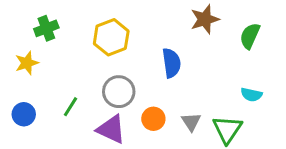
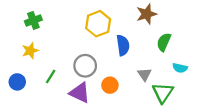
green semicircle: (250, 36) -> (164, 42), moved
yellow hexagon: (111, 37) -> (98, 24), moved
yellow star: (27, 63) -> (30, 51), moved
gray triangle: (191, 122) -> (144, 74), moved

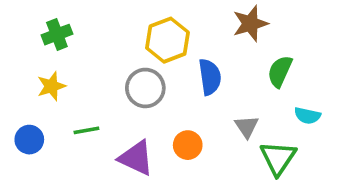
gray circle: (85, 66) -> (145, 88), moved
green line: (51, 77) -> (86, 130), turned 48

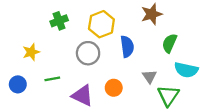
green cross: (57, 35) -> (59, 21), moved
cyan semicircle: (307, 116) -> (186, 70), size x1.5

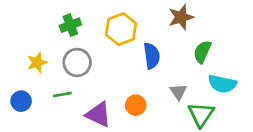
gray circle: (88, 53) -> (77, 62), moved

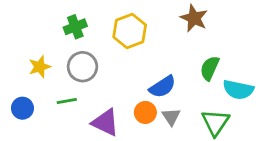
brown star: (181, 17) -> (194, 18), turned -30
green semicircle: (202, 52) -> (210, 68), moved
blue semicircle: (152, 56) -> (163, 87), moved, turned 65
gray triangle: (178, 92) -> (171, 117), moved

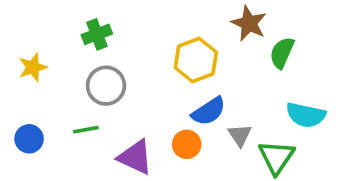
yellow hexagon: (130, 31) -> (196, 60), moved
yellow star: (40, 67) -> (33, 67), moved
green semicircle: (210, 68) -> (282, 53), moved
gray triangle: (171, 117) -> (240, 135), moved

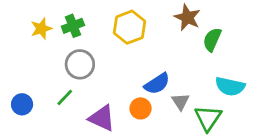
yellow hexagon: (196, 60) -> (129, 27), moved
yellow star: (33, 67) -> (41, 29), moved
green line: (86, 130) -> (65, 97), turned -36

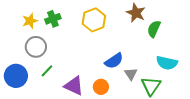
gray circle: (80, 64) -> (36, 47), moved
blue circle: (22, 104) -> (16, 76), size x1.5
orange circle: (141, 108) -> (101, 87), moved

